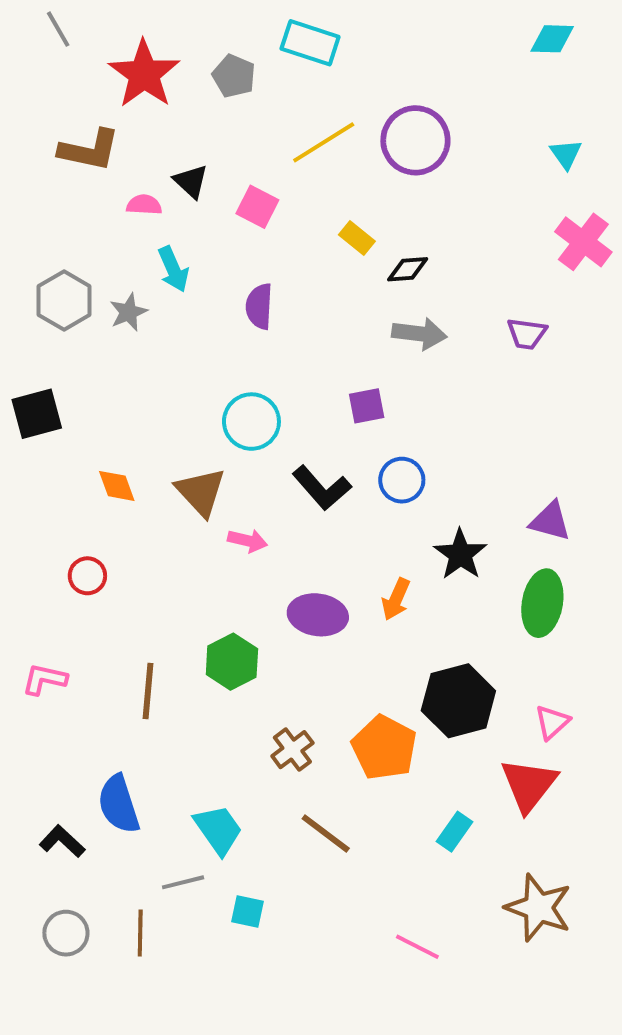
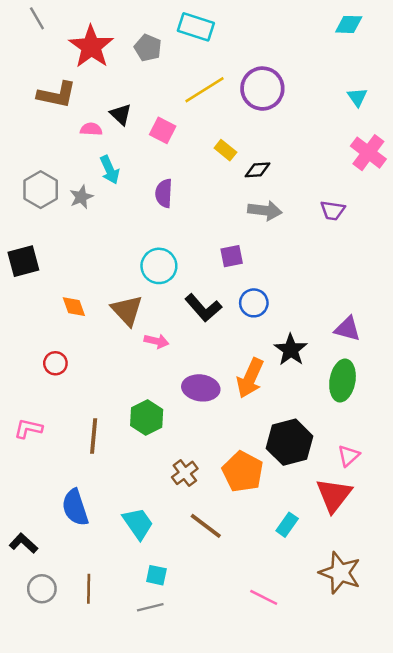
orange arrow: (396, 599) -> (250, 378), size x1.5
black L-shape: (62, 841) -> (23, 543), moved
gray line: (183, 882) -> (150, 607), moved

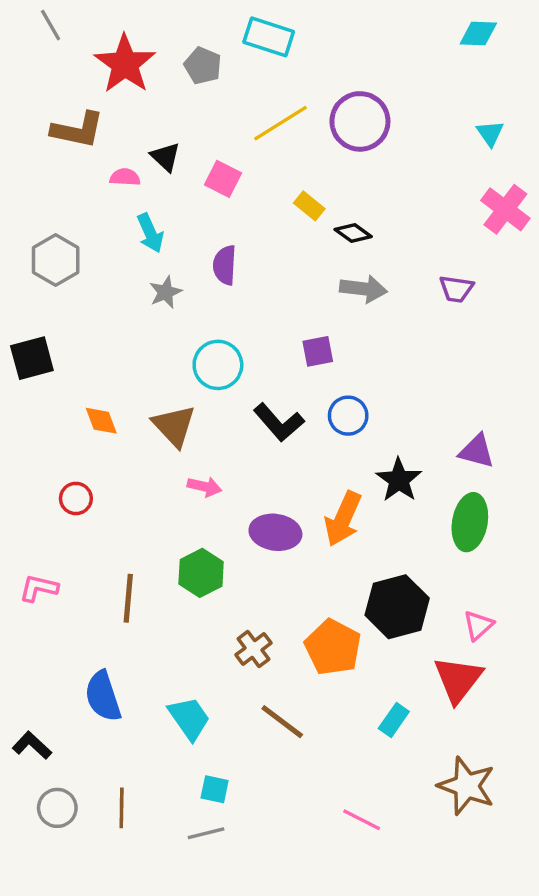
black diamond: (257, 170) -> (353, 233), turned 40
gray star: (81, 197) -> (166, 292), moved
pink arrow: (156, 341) -> (204, 487), moved

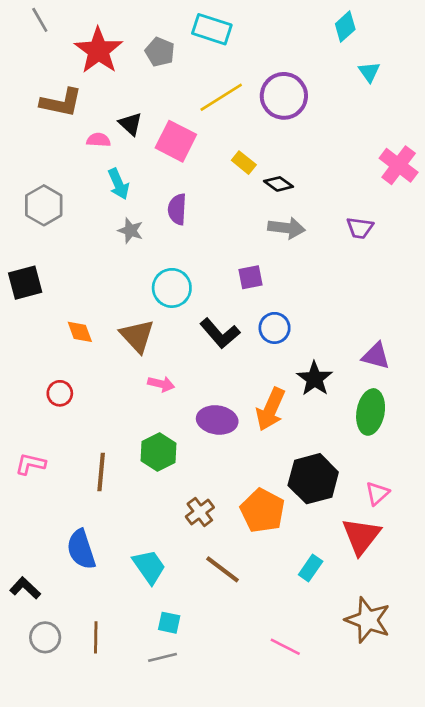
cyan diamond: (478, 34) -> (345, 27), moved, turned -44
cyan triangle: (490, 133) -> (369, 72), moved
pink square: (223, 179) -> (176, 141), size x1.4
gray star: (166, 292) -> (130, 231), turned -30

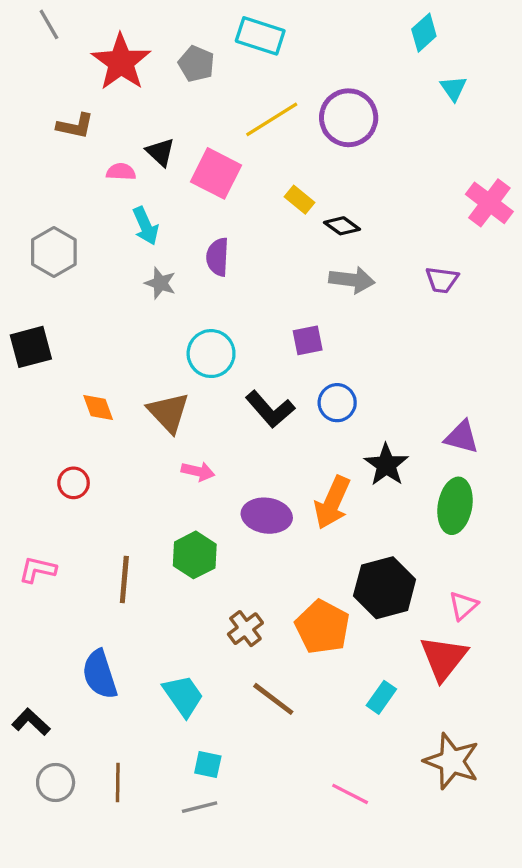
brown L-shape: (61, 103) -> (75, 126), size x0.7

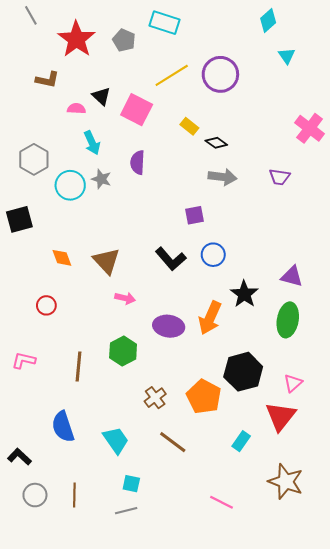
cyan circle: (211, 354) -> (70, 185), moved

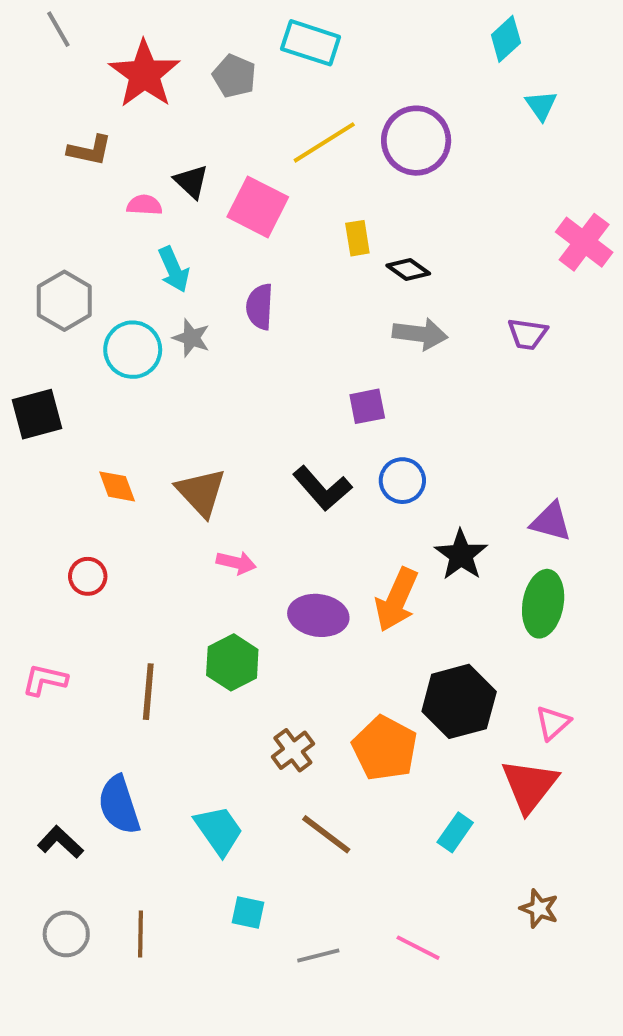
yellow rectangle: (189, 126) -> (357, 238), turned 42
black L-shape: (19, 457) -> (60, 842), moved
brown star: (286, 482) -> (539, 909), size x0.6
gray line: (126, 511) -> (318, 955), moved

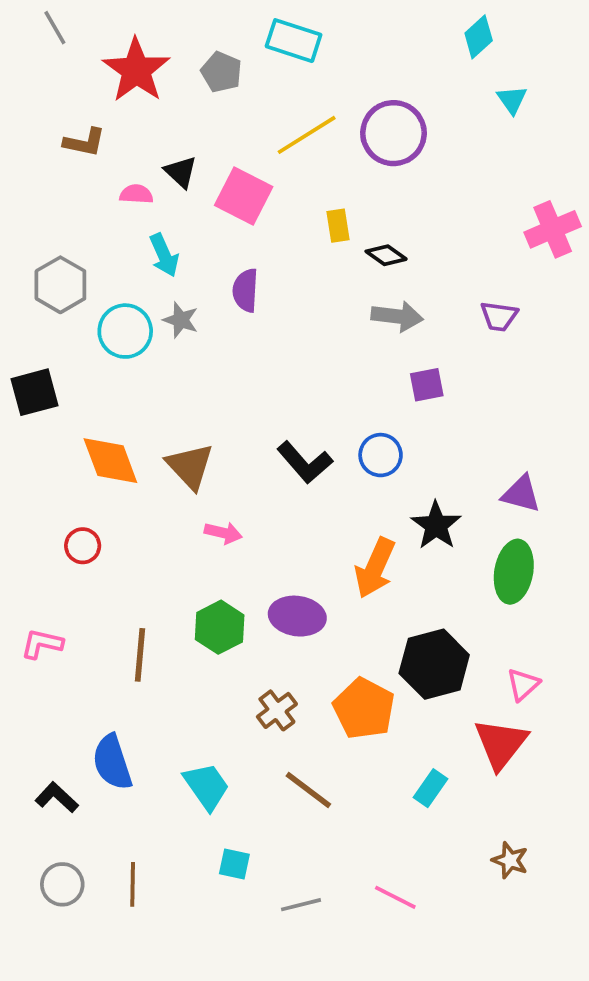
pink cross: (584, 242) -> (553, 229), turned 30
purple square: (367, 406) -> (427, 385), moved
orange diamond: (117, 486) -> (110, 461), size x1.6
purple ellipse: (318, 615) -> (297, 616), moved

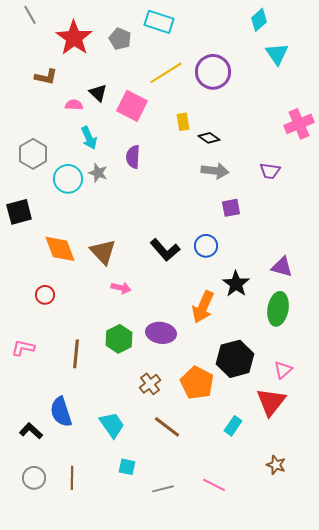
cyan triangle: (512, 100) -> (277, 54), size x1.4

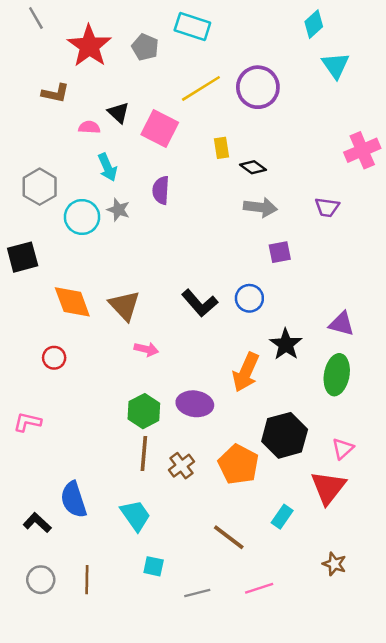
brown line: (76, 354) -> (144, 454), moved
brown line: (167, 427) -> (229, 537), moved
pink line: (214, 485) -> (259, 588), turned -45

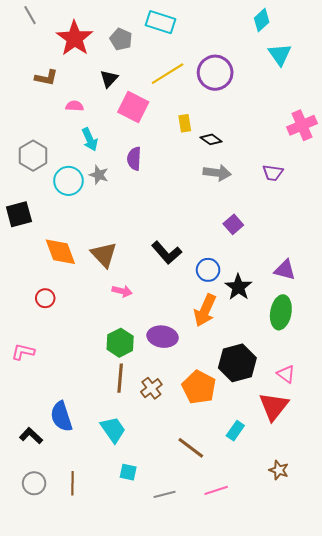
black triangle: (118, 113) -> (109, 79), moved, turned 30
purple square: (280, 252) -> (233, 224), moved, turned -30
blue circle: (249, 298) -> (208, 270), moved
pink triangle: (343, 449) -> (286, 374), turned -42

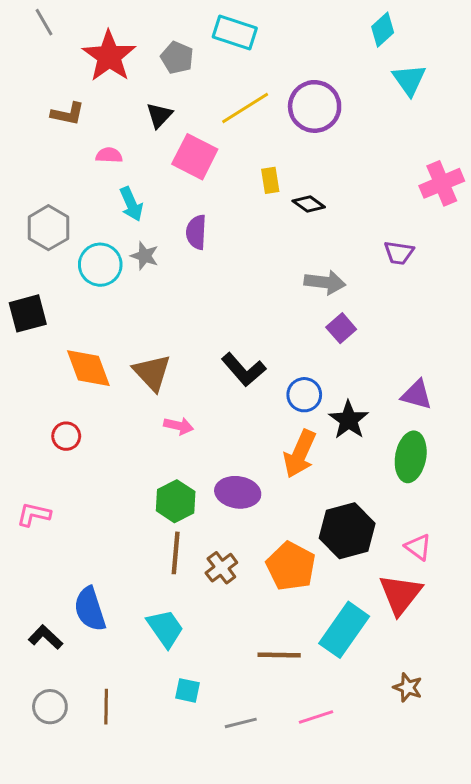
gray arrow: (217, 173) -> (325, 282), moved
cyan rectangle: (235, 431) -> (344, 630), size x1.8
brown line: (191, 448) -> (279, 655), turned -36

